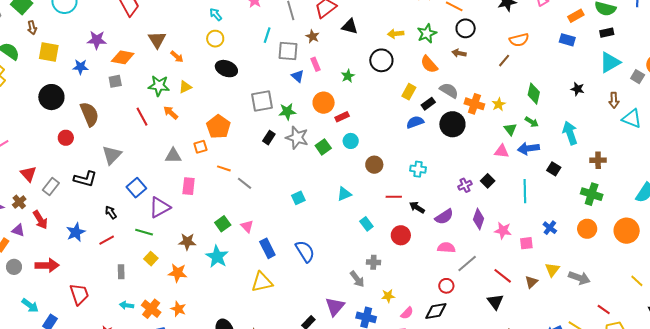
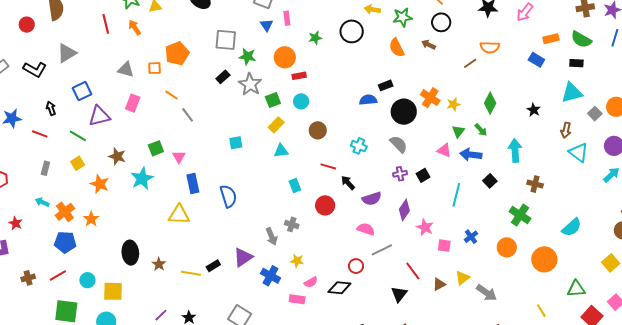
gray semicircle: (449, 90) -> (399, 144), moved
yellow rectangle: (409, 92) -> (276, 125), moved
red line: (107, 240) -> (40, 134), turned 35

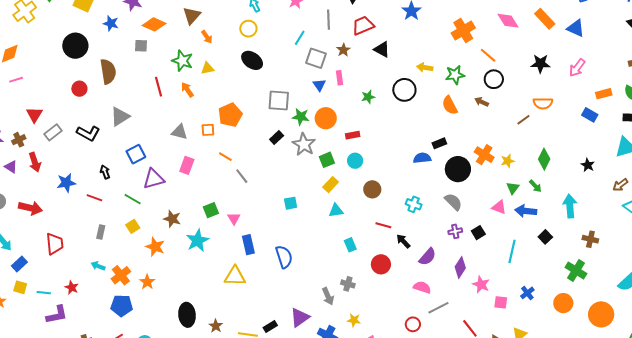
orange circle: (285, 57) -> (326, 118), moved
brown arrow: (566, 130) -> (620, 185), turned 42
purple semicircle: (372, 199) -> (427, 257), turned -30

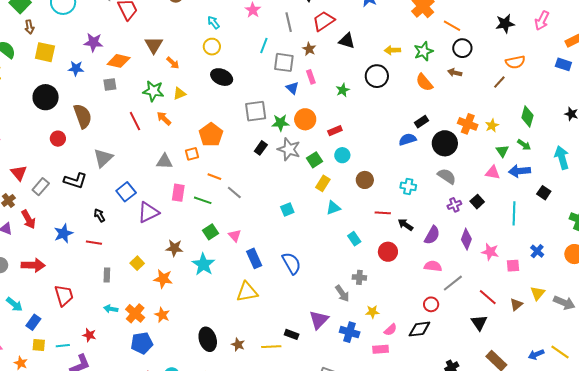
green line: (133, 199) -> (203, 200), moved
black rectangle: (270, 327) -> (292, 334), turned 64

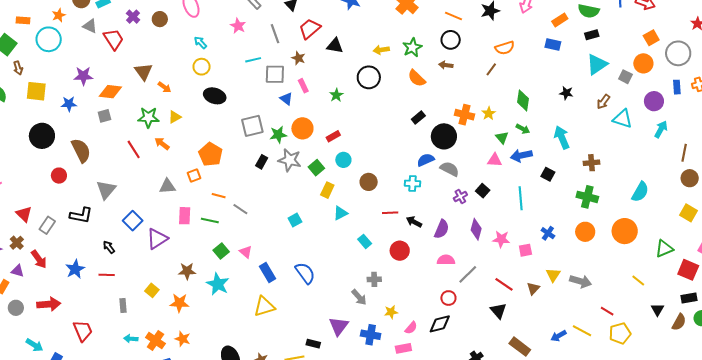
orange line: (452, 26) -> (454, 16), moved
cyan line: (264, 46) -> (253, 60), turned 63
blue semicircle: (408, 139) -> (426, 160), moved

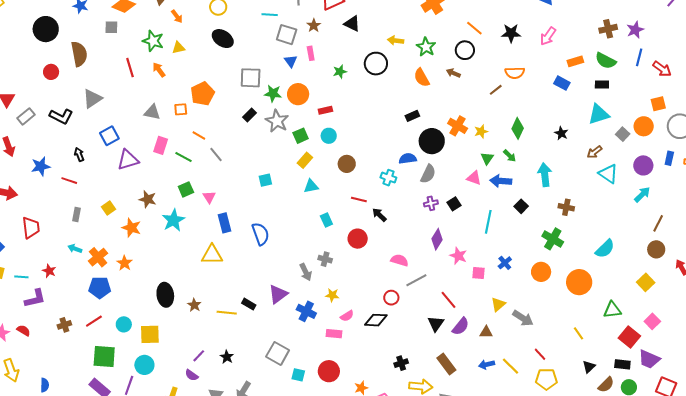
green star: (412, 48) -> (426, 47), turned -30
gray semicircle: (450, 169) -> (428, 174), turned 72
purple semicircle: (442, 229) -> (461, 326), moved
brown triangle: (533, 288) -> (486, 332), moved, turned 32

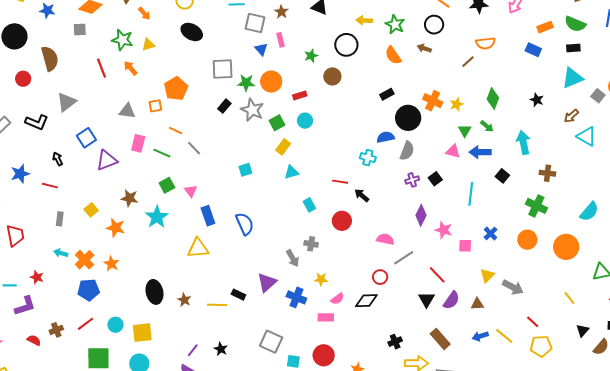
brown circle: (347, 164) -> (332, 76), moved
red semicircle: (23, 330) -> (34, 340), moved

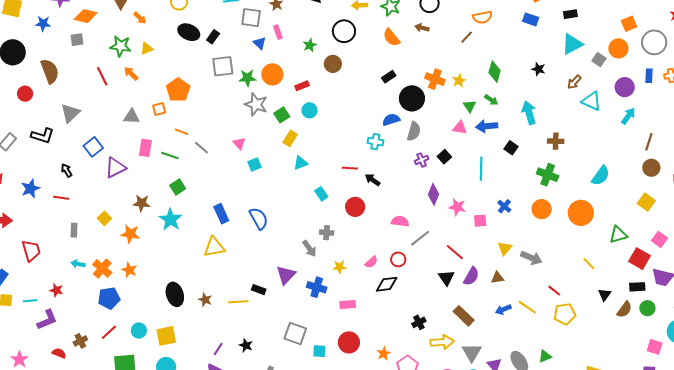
black rectangle: (224, 106) -> (213, 37), moved
pink triangle: (191, 191) -> (239, 143), moved
pink semicircle: (337, 299) -> (371, 262), moved

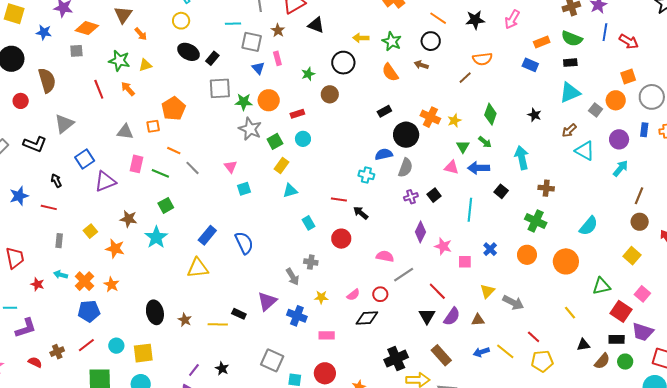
blue rectangle: (221, 214) -> (207, 235), turned 60
red star: (56, 290) -> (37, 284), moved
black triangle: (605, 295) -> (583, 345), turned 40
black cross: (419, 322) -> (396, 359), size x1.6

